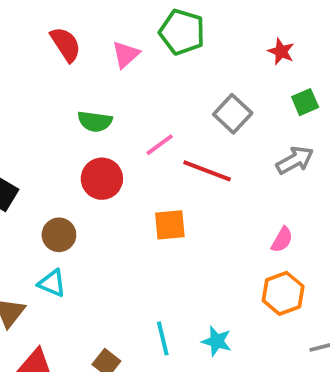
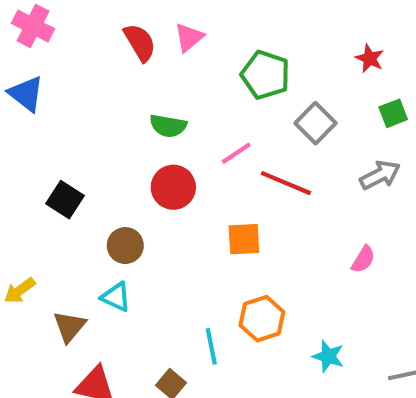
green pentagon: (182, 32) -> (265, 75), moved
pink triangle: (126, 54) -> (189, 37), moved
orange hexagon: (283, 293) -> (262, 319), moved
cyan line: (163, 338) -> (211, 346), moved
cyan star: (217, 341) -> (328, 356), moved

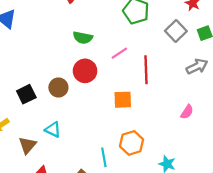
gray square: (316, 123) -> (176, 31), moved
red line: (286, 183) -> (146, 70), turned 64
black square: (65, 200) -> (26, 94), moved, turned 30
brown circle: (125, 246) -> (58, 87), moved

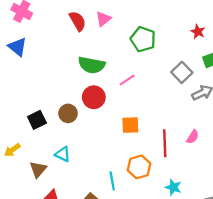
gray square: (176, 31) -> (182, 72), moved
green semicircle: (83, 38) -> (92, 65), size x1.4
red line: (146, 70) -> (165, 143), moved

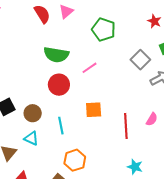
brown circle: (68, 113) -> (33, 113), moved
orange hexagon: (139, 167) -> (75, 160), moved
cyan line: (112, 181) -> (61, 126), moved

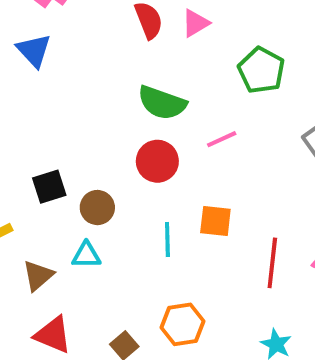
cyan line: (61, 126) -> (167, 240), moved
cyan triangle: (31, 138) -> (86, 255), turned -35
orange hexagon: (75, 160) -> (182, 324), moved

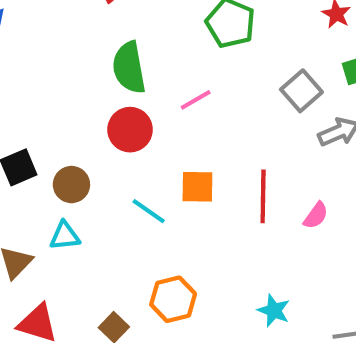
green semicircle: (162, 103) -> (129, 68), turned 66
cyan line: (167, 240) -> (149, 211), turned -48
red line: (272, 263) -> (263, 196), moved

